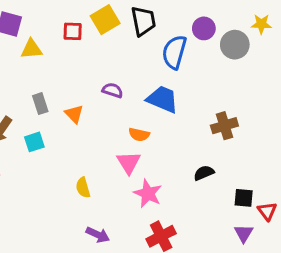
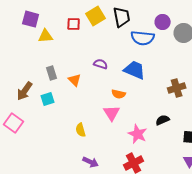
blue semicircle: (174, 52) -> (143, 38), turned -100
pink star: (148, 193) -> (138, 134), moved

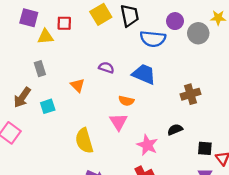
red square: (74, 24) -> (64, 23), moved
gray rectangle: (52, 73) -> (40, 69), moved
yellow semicircle: (81, 130) -> (84, 141), size x1.6

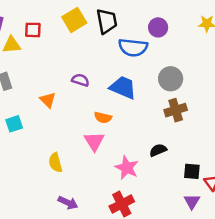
gray circle: (198, 33) -> (171, 79), moved
yellow semicircle: (84, 141) -> (55, 163), size x0.7

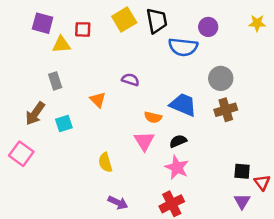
blue trapezoid: (123, 88) -> (183, 105), moved
black semicircle: (158, 150) -> (178, 141), moved

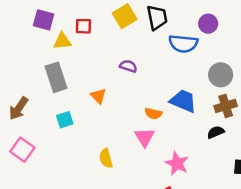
purple semicircle: (130, 80) -> (128, 66), moved
gray rectangle: (55, 81) -> (56, 77), size x1.6
brown arrow: (35, 114) -> (19, 108), moved
black semicircle: (178, 141) -> (216, 132), moved

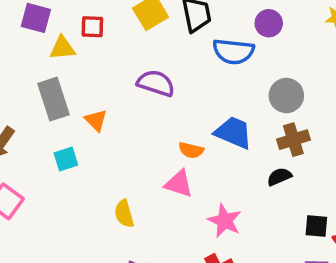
purple semicircle: (128, 66) -> (156, 83), size x1.5
orange triangle: (98, 96) -> (96, 120), moved
pink triangle: (145, 137) -> (179, 184), turned -40

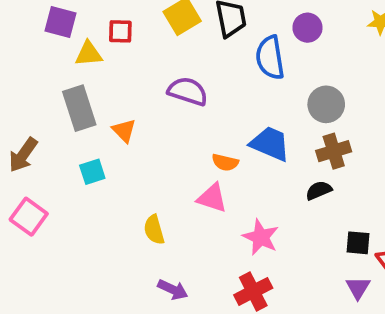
blue semicircle: (233, 51) -> (270, 58), turned 75

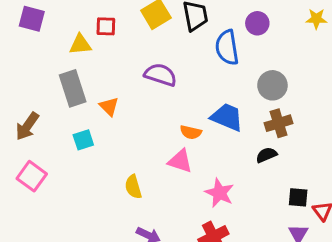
purple square: (60, 22) -> (32, 19), moved

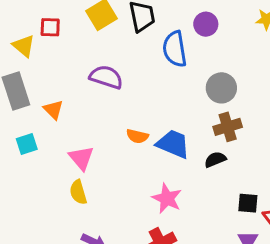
yellow triangle: (80, 44) -> (24, 46), turned 45
blue trapezoid: (227, 117) -> (173, 144), moved
pink triangle: (180, 161) -> (81, 158), moved, turned 32

